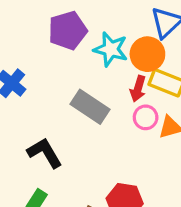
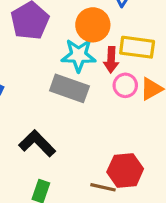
cyan star: (111, 49) -> (79, 55), moved
orange circle: (147, 54) -> (93, 25), moved

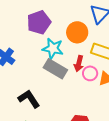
cyan star: (79, 55) -> (53, 49), moved
red arrow: (111, 60) -> (79, 64), moved

